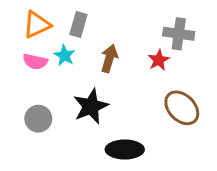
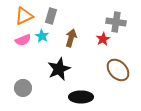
pink semicircle: (35, 62) -> (23, 40), turned -35
gray circle: (38, 119) -> (23, 88), moved

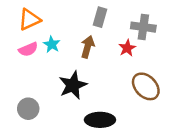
gray rectangle: (51, 16) -> (100, 17), moved

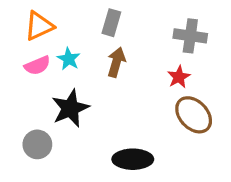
gray rectangle: (100, 17) -> (111, 23), moved
red star: (127, 48) -> (179, 77), moved
black star: (73, 85) -> (70, 108), moved

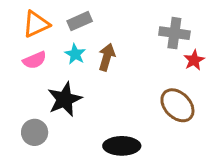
gray rectangle: (111, 23) -> (80, 21), moved, turned 50
cyan star: (69, 59) -> (75, 54), moved
red star: (179, 77) -> (194, 60), moved

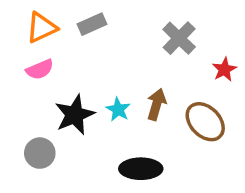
gray cross: (174, 33) -> (179, 38), moved, turned 36
cyan star: (75, 54) -> (118, 110), moved
brown arrow: (107, 57) -> (156, 104), moved

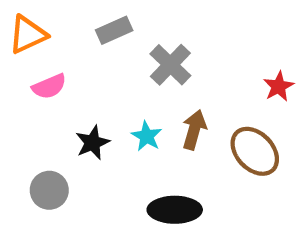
orange triangle: (42, 28) -> (28, 34), moved
gray cross: (179, 38) -> (170, 65), moved
black star: (75, 115) -> (93, 143), size x0.7

